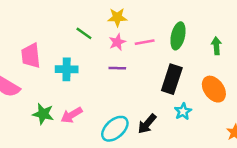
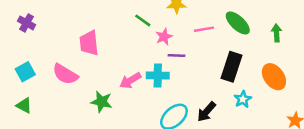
green ellipse: (178, 36) -> (238, 23), turned -60
pink star: (117, 42) -> (164, 37), moved
cyan cross: (67, 69) -> (158, 75), moved
pink arrow: (72, 115) -> (130, 80), moved

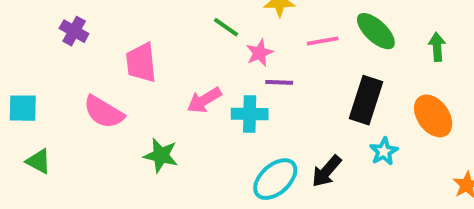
purple cross: (27, 23) -> (74, 31), moved
cyan square: (25, 72) -> (23, 108), moved, turned 30
pink arrow: (130, 80) -> (204, 100), moved

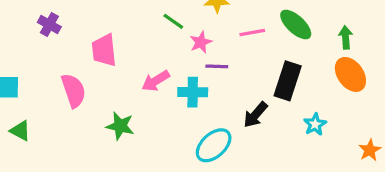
pink semicircle: (104, 112) -> (74, 91), turned -140
orange ellipse: (433, 116) -> (350, 74), moved
cyan star: (384, 151) -> (315, 124), moved
black arrow: (327, 171) -> (255, 115), moved

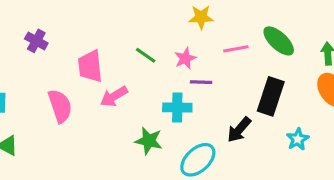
green line: (173, 21) -> (146, 55), moved
pink arrow: (156, 81) -> (114, 96), moved
green star: (120, 126) -> (149, 141), moved

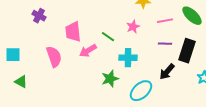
green line: (146, 55) -> (108, 37), moved
purple line: (201, 82) -> (165, 44), moved
green star: (149, 141) -> (110, 79), turned -30

